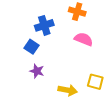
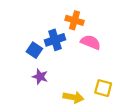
orange cross: (77, 12) -> (74, 20), moved
blue cross: (44, 25) -> (55, 40), moved

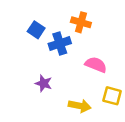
pink semicircle: (91, 42) -> (96, 65), moved
blue square: (34, 50) -> (36, 30), moved

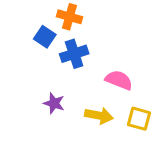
orange cross: (81, 22) -> (69, 17), moved
yellow arrow: (80, 106) -> (99, 116), moved

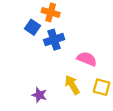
purple star: (54, 103) -> (39, 95), moved
yellow arrow: (99, 116) -> (72, 85), turned -132

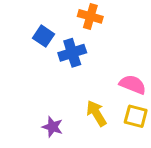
orange cross: (51, 12) -> (90, 16), moved
pink semicircle: (87, 59) -> (133, 85), moved

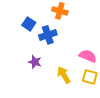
purple star: (53, 127) -> (35, 62), moved

